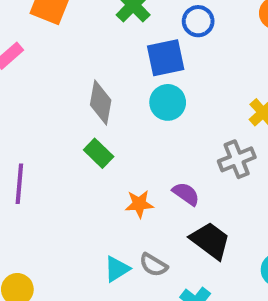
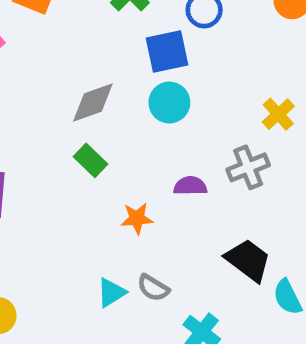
gray diamond: (101, 102) -> (93, 103), turned 60
purple semicircle: (186, 194) -> (190, 186), moved, turned -36
black trapezoid: (210, 241) -> (248, 260), moved

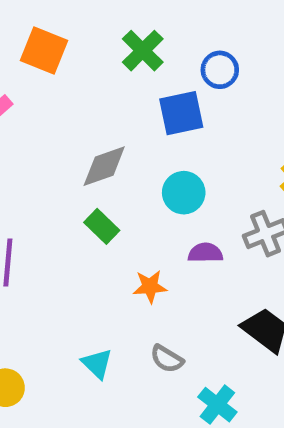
cyan circle: (169, 103) -> (184, 193), moved
cyan triangle: (111, 292) -> (97, 364), moved, turned -44

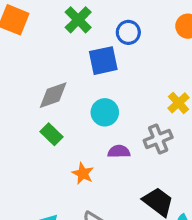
orange star: (150, 287) -> (83, 173), turned 30

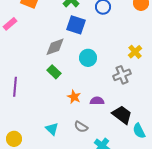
blue square: (103, 61) -> (76, 25), moved, turned 30
purple semicircle: (119, 152) -> (97, 101), moved

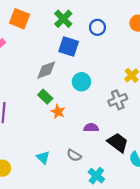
orange star: (74, 97) -> (58, 112), moved

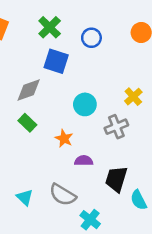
cyan circle: (81, 82) -> (85, 104), moved
orange star: (58, 112) -> (64, 138), moved
black trapezoid: (118, 143) -> (116, 179), turned -110
gray semicircle: (74, 155) -> (63, 195), size x1.5

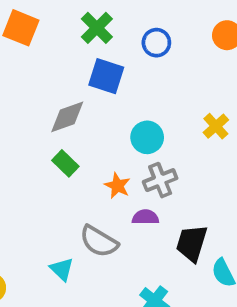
gray cross: (116, 127) -> (160, 180), moved
gray semicircle: (63, 195) -> (99, 241), moved

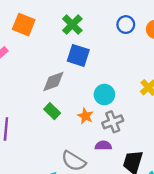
blue circle: (156, 43) -> (126, 25), moved
orange star: (117, 186) -> (85, 116), moved

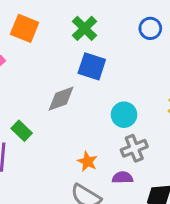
green rectangle: (52, 111) -> (22, 131), moved
orange star: (85, 116) -> (87, 161), moved

